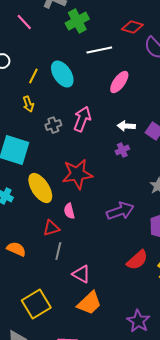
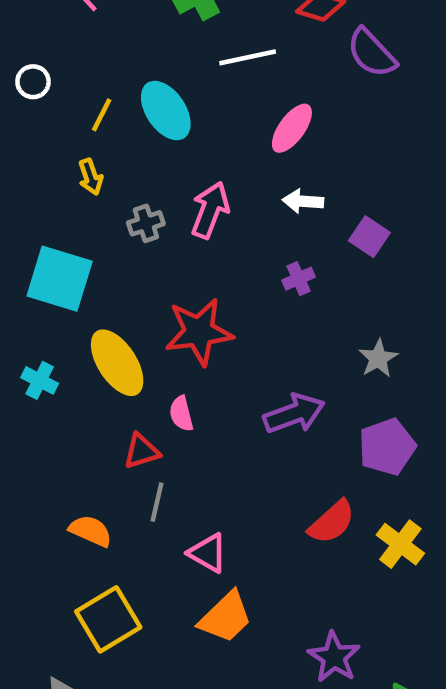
white arrow: (126, 126) -> (303, 201), moved
orange semicircle: (16, 249) -> (91, 531), moved

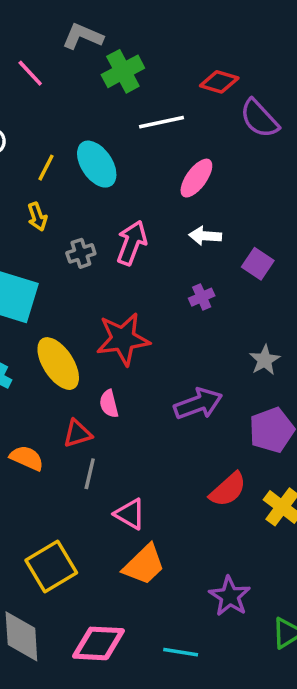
orange semicircle: (91, 531) -> (27, 458), moved

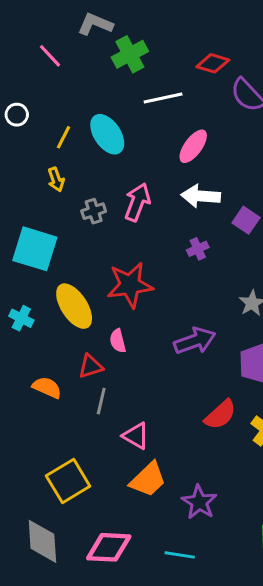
white arrow: (205, 236) -> (201, 196), size x1.4
purple star: (230, 596) -> (199, 502), moved

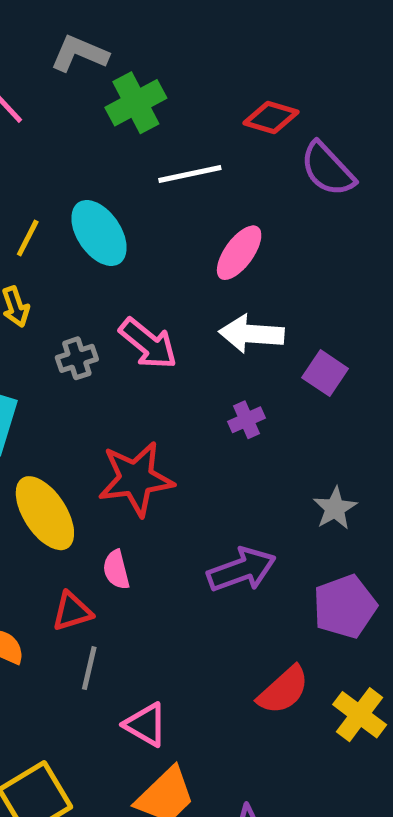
pink arrow: (137, 202) -> (148, 344), turned 108

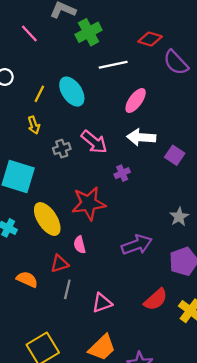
purple cross: (246, 420) -> (122, 173), moved
pink triangle: (146, 725) -> (102, 303), moved, turned -50

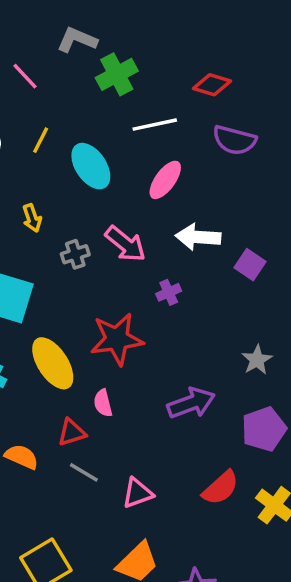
purple semicircle: (176, 62) -> (234, 140), moved, turned -32
yellow line: (39, 94) -> (41, 140), moved
pink ellipse: (136, 100) -> (165, 180), moved
gray line: (67, 289) -> (84, 472), turned -72

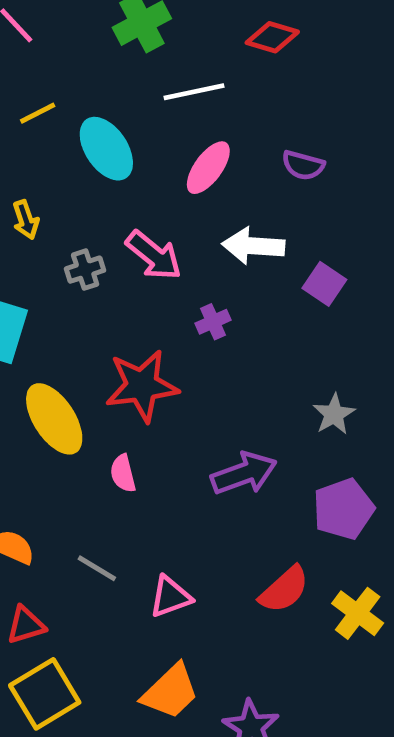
yellow line: (41, 140) -> (38, 113), turned 36
purple semicircle: (234, 140) -> (303, 165), moved, size x0.7
red triangle: (72, 432) -> (26, 625), moved

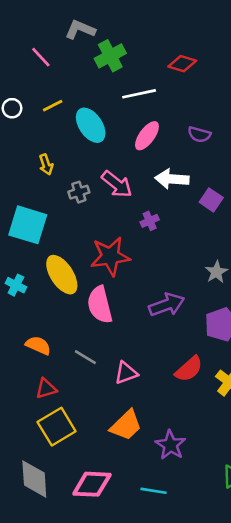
pink semicircle: (123, 473) -> (100, 305), size x1.8

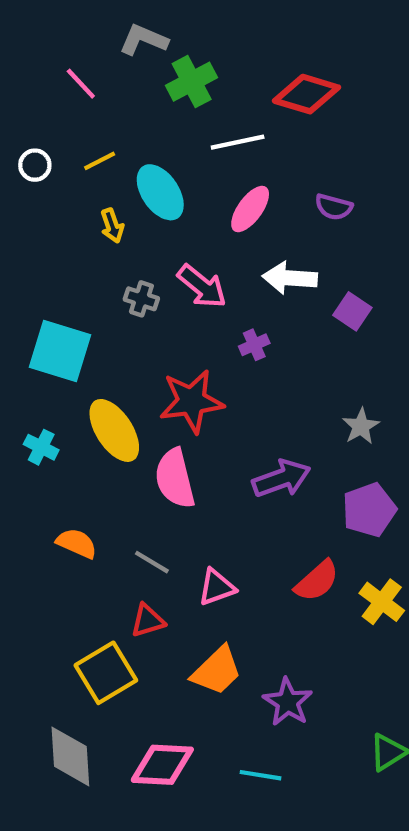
red diamond: (182, 64) -> (306, 94), size x1.4
yellow arrow: (46, 165) -> (112, 226), moved
gray cross: (79, 192) -> (141, 299), turned 36
red triangle: (46, 389) -> (148, 621), moved

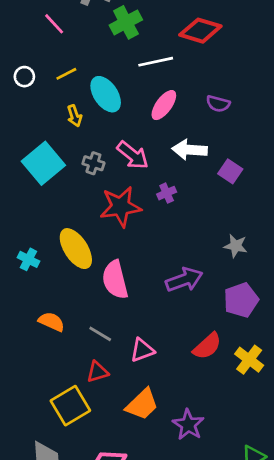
cyan square: (60, 351) -> (43, 163), moved, turned 33
red star: (192, 401) -> (121, 207), moved
gray star: (361, 426) -> (236, 246), turned -30

